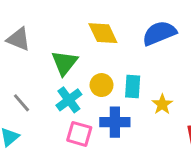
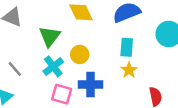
cyan rectangle: (133, 87) -> (127, 47), moved

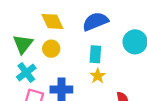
yellow circle: (80, 54) -> (51, 49), moved

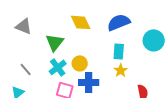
yellow circle: (51, 49) -> (80, 63), moved

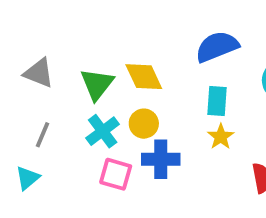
yellow diamond: (81, 22) -> (144, 77), moved
gray triangle: (24, 26) -> (39, 73), moved
gray line: (26, 69) -> (42, 135), turned 64

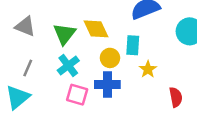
cyan rectangle: (217, 101) -> (133, 45), moved
yellow circle: (144, 124) -> (110, 58), moved
cyan triangle: (27, 178) -> (18, 97), size x1.5

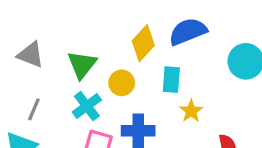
yellow diamond: (96, 29) -> (143, 43), moved, turned 68
yellow circle: (110, 58) -> (122, 83), moved

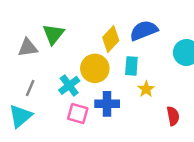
gray triangle: (31, 55) -> (28, 48), turned -30
green triangle: (82, 65) -> (53, 34), moved
yellow circle: (122, 83) -> (95, 68), size x1.5

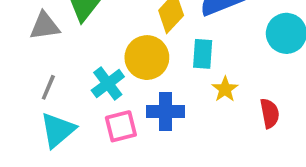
pink square: (78, 114) -> (121, 126), turned -30
cyan triangle: (20, 116) -> (58, 130), moved
red semicircle: (173, 116) -> (270, 113), moved

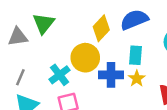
cyan rectangle: (203, 54) -> (136, 55), moved
blue cross: (165, 111) -> (111, 75), moved

